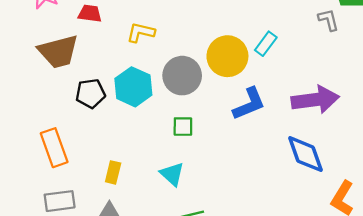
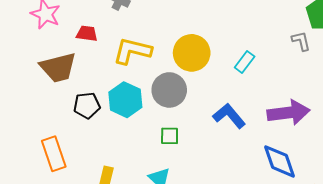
yellow L-shape: (141, 32) -> (132, 51), size x1.5
yellow circle: (227, 56) -> (192, 53), moved
blue L-shape: (249, 104) -> (229, 116), turned -108

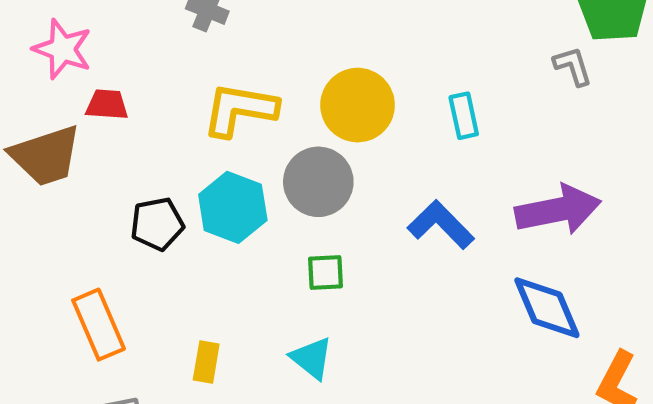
red trapezoid: (87, 34) -> (107, 105), moved
cyan rectangle: (245, 62) -> (464, 116), turned -45
brown trapezoid: (58, 67) -> (46, 156), moved

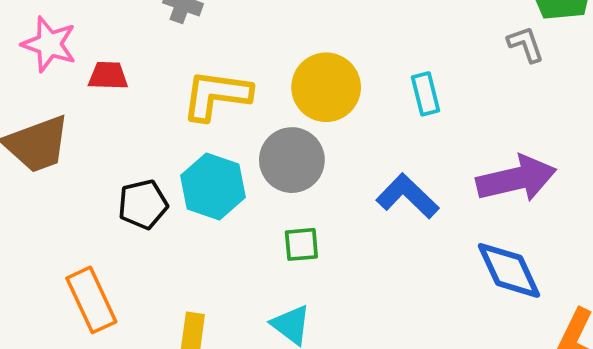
red trapezoid: (107, 105) -> (108, 76), moved

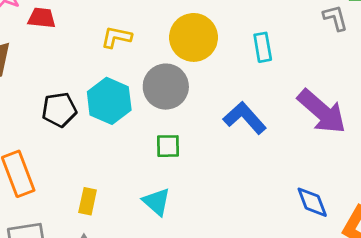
yellow L-shape: (216, 95) -> (116, 37), size x0.6
purple arrow: (516, 179) -> (322, 111), turned 50
blue diamond: (509, 270) -> (312, 202), moved, size x0.7

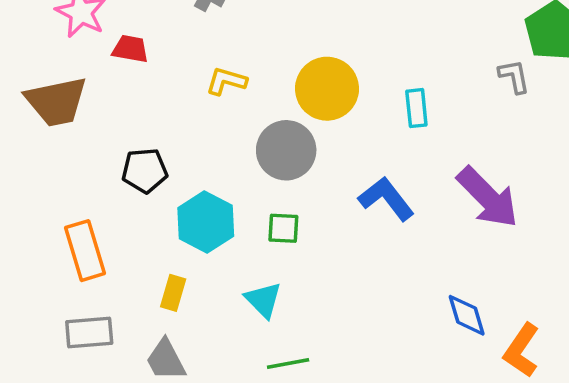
cyan hexagon: (109, 101) -> (206, 222), moved

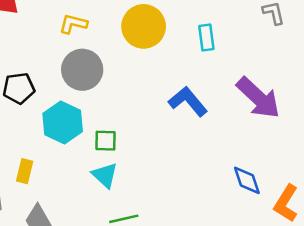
gray circle: (286, 150) -> (82, 70), moved
green square: (283, 228) -> (106, 141), moved
yellow rectangle: (173, 293) -> (25, 171), moved

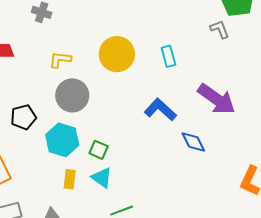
green square: (106, 141) -> (99, 150), turned 30
yellow rectangle: (25, 171) -> (70, 179), moved
blue diamond: (247, 180) -> (193, 142), moved

